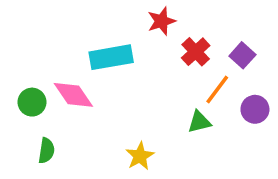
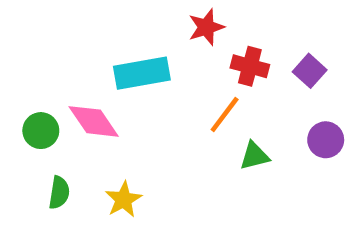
red cross: (196, 52) -> (250, 66), turned -32
orange line: (217, 90) -> (225, 114), moved
yellow star: (140, 156) -> (124, 200), moved

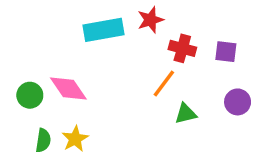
purple square: (310, 71) -> (226, 52), turned -35
cyan rectangle: (142, 73) -> (104, 30), moved
yellow star: (124, 200) -> (75, 139), moved

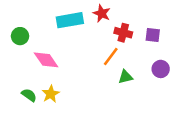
red star: (150, 20) -> (102, 13), turned -30
green circle: (30, 95) -> (20, 36), moved
green semicircle: (43, 140) -> (29, 95), turned -63

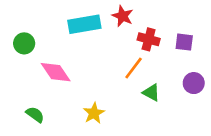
green triangle: (125, 77) -> (151, 93), turned 42
yellow star: (51, 94) -> (94, 113), moved

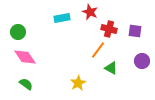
cyan rectangle: (84, 24) -> (62, 18), size x0.7
pink diamond: (56, 72) -> (25, 57), moved
yellow star: (94, 113) -> (78, 83), moved

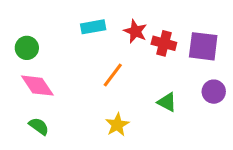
red star: (90, 12) -> (135, 31), moved
purple square: (135, 31) -> (203, 46), size x1.5
orange line: (98, 50) -> (113, 75), moved

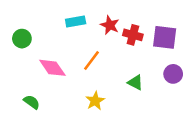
pink diamond: (37, 86) -> (52, 68), moved

